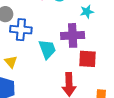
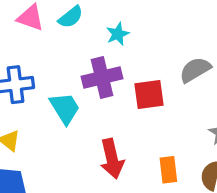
red square: (87, 59) -> (149, 95), moved

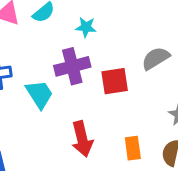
cyan star: (118, 34) -> (86, 27), turned 30

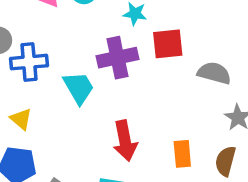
gray semicircle: (156, 58) -> (214, 73), moved, turned 44
red square: (115, 81) -> (168, 44), moved

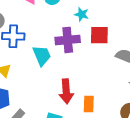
orange rectangle: (182, 154) -> (89, 104), moved

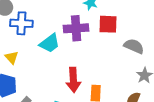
cyan trapezoid: (42, 55) -> (50, 43), turned 75

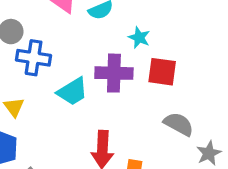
gray semicircle: (134, 46) -> (179, 124), moved

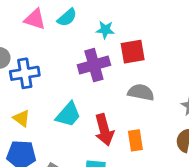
cyan trapezoid: (72, 92) -> (68, 115), moved
gray semicircle: (179, 124) -> (141, 92), moved

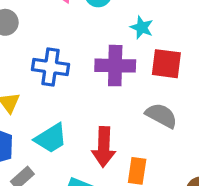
blue cross: (25, 73) -> (50, 67), moved
cyan trapezoid: (68, 115) -> (51, 138), moved

